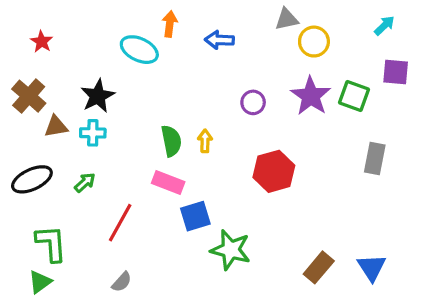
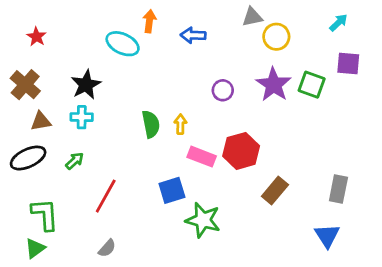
brown triangle: (56, 126) -> (41, 121), moved
gray rectangle: (375, 159) -> (338, 189), moved
pink rectangle: (168, 183) -> (202, 157), moved
brown rectangle: (319, 267) -> (275, 190), moved

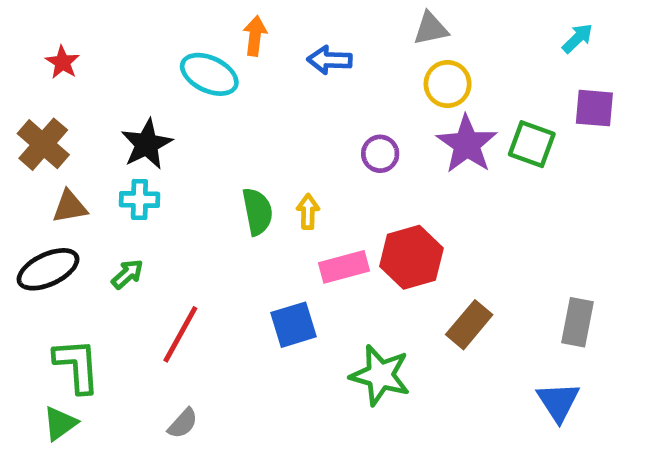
yellow circle: (276, 37) -> (448, 84), moved
pink rectangle: (202, 157) -> (344, 267), turned -36
green star: (203, 220) -> (380, 375), moved

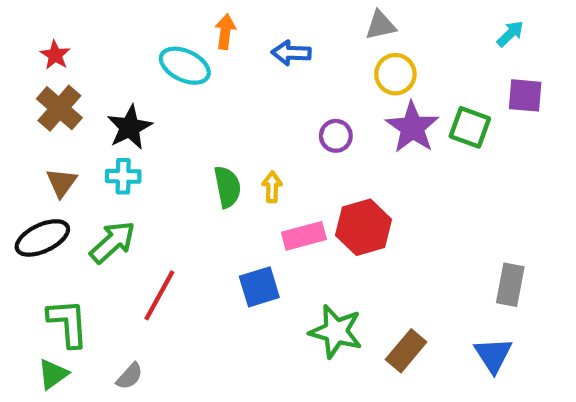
brown cross: (43, 144) -> (59, 108), moved
brown triangle: (70, 207) -> (62, 183), turned -44
green arrow: (127, 274) -> (113, 242), size x1.6
brown rectangle: (469, 325) -> (406, 351), moved
gray semicircle: (183, 423) -> (130, 376), moved

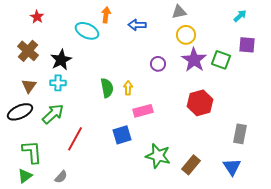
red star: (55, 55) -> (37, 17), moved
red hexagon: (363, 227) -> (200, 103), moved

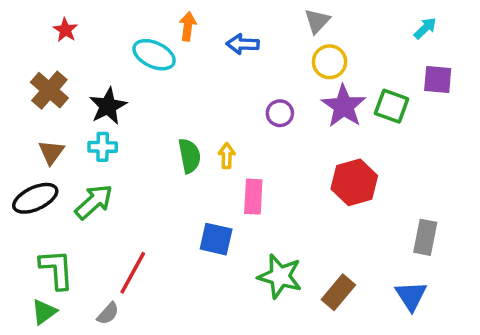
gray triangle: (179, 12) -> (317, 21), turned -35
pink rectangle: (143, 111) -> (253, 197), turned -72
blue square: (122, 135) -> (216, 239), turned 30
red line: (75, 139) -> (133, 273), moved

